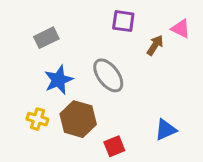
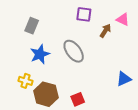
gray rectangle: (46, 38) -> (32, 26), turned -42
brown hexagon: (78, 119) -> (46, 94), moved
blue triangle: (166, 130) -> (124, 79), moved

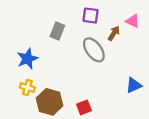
gray rectangle: (32, 26) -> (57, 31), moved
gray ellipse: (74, 51) -> (94, 50), moved
blue star: (40, 54) -> (27, 59), moved

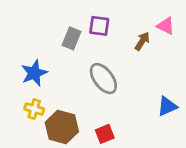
purple square: (91, 15) -> (99, 26), moved
gray ellipse: (94, 50) -> (103, 79), moved

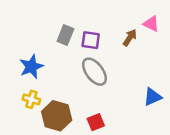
purple square: (99, 26) -> (91, 40), moved

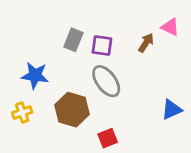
blue star: (31, 67) -> (35, 75), turned 30
yellow cross: (31, 99) -> (22, 112), moved, turned -36
brown hexagon: (57, 116) -> (72, 110), moved

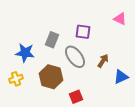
gray rectangle: (73, 40) -> (52, 40), moved
brown arrow: (146, 43) -> (103, 61), moved
purple square: (102, 46) -> (83, 32), moved

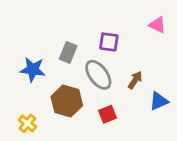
yellow cross: (16, 79) -> (27, 123), moved, turned -32
red square: (76, 97) -> (108, 114), moved

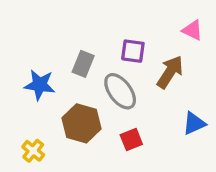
brown arrow: (135, 80) -> (170, 72), moved, size x1.5

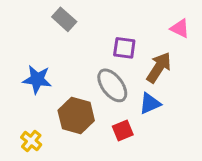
gray rectangle: (83, 64) -> (64, 19), moved, turned -70
blue triangle: (194, 123) -> (150, 103), moved

